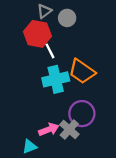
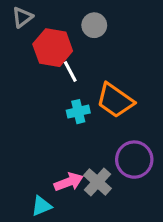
gray triangle: (44, 11) -> (22, 17), moved
cyan cross: (56, 79) -> (78, 112), size x0.6
purple circle: (82, 114) -> (134, 160), moved

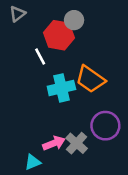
red hexagon: (53, 48) -> (59, 35), moved
white line: (70, 72) -> (40, 57), moved
cyan cross: (78, 112) -> (61, 88), size x1.5

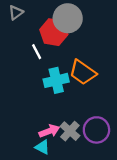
gray circle: (74, 20) -> (68, 18), size x1.6
purple circle: (105, 126) -> (96, 130), moved
cyan triangle: (33, 162) -> (42, 147), moved, turned 49

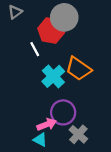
cyan cross: (56, 80) -> (53, 76), turned -30
purple circle: (96, 130) -> (63, 112), moved
gray cross: (70, 131) -> (78, 134), moved

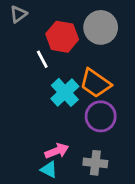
gray circle: (64, 17) -> (101, 27), moved
purple circle: (63, 112) -> (101, 116), moved
gray cross: (78, 134) -> (95, 163), turned -36

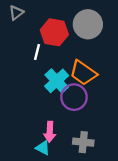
white line: (42, 59) -> (37, 52), turned 42
purple circle: (101, 116) -> (74, 97), moved
pink arrow: (57, 151) -> (50, 132), turned 114

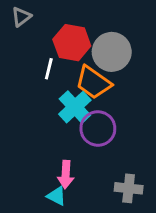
gray circle: (88, 24) -> (112, 52), moved
orange trapezoid: (83, 73) -> (93, 83), moved
gray cross: (83, 142) -> (129, 188), moved

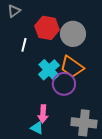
white line: (49, 69) -> (24, 45), moved
orange trapezoid: (93, 83) -> (72, 67), moved
gray cross: (129, 188) -> (84, 123), size x1.4

